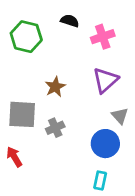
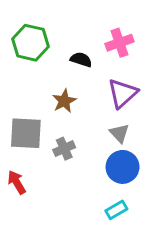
black semicircle: (70, 21) -> (81, 60), moved
gray triangle: (120, 116) -> (119, 133), moved
cyan rectangle: (100, 180) -> (116, 210), turned 48

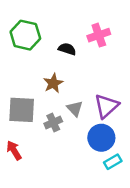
purple triangle: (123, 93) -> (106, 106), moved
gray triangle: (119, 133) -> (75, 109), moved
cyan rectangle: (116, 210) -> (113, 162), moved

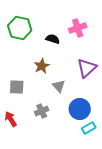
purple triangle: (106, 106) -> (87, 68), moved
gray square: (22, 110) -> (17, 87), size x0.7
gray cross: (53, 123) -> (42, 111), moved

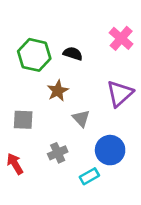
green hexagon: (20, 28) -> (34, 55), moved
pink cross: (78, 28) -> (121, 38), moved, turned -30
cyan rectangle: (89, 128) -> (89, 176), moved

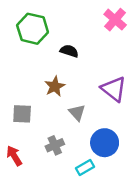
pink cross: (121, 38) -> (115, 20), moved
green hexagon: (34, 55) -> (33, 29), moved
purple triangle: (120, 94) -> (114, 89), turned -40

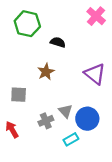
gray triangle: (77, 113) -> (65, 111), moved

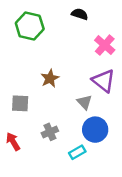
pink cross: (96, 16) -> (105, 45), moved
black semicircle: (58, 42) -> (80, 14), moved
gray triangle: (65, 111) -> (84, 102), moved

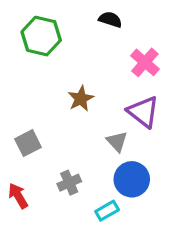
brown star: (50, 78) -> (81, 99), moved
gray square: (20, 103) -> (28, 143), turned -30

